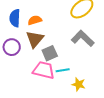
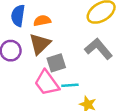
pink trapezoid: (44, 70) -> (47, 83), turned -145

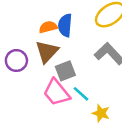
blue semicircle: (18, 16) -> (65, 25), moved
cyan line: (70, 85) -> (81, 94), turned 49

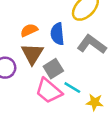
blue semicircle: (65, 25) -> (57, 34), moved

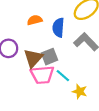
brown triangle: (32, 54) -> (33, 58), moved
pink trapezoid: (49, 91) -> (42, 75), turned -55

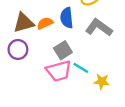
orange semicircle: (35, 20) -> (45, 23), moved
brown triangle: (33, 58) -> (24, 23), moved, turned 42

